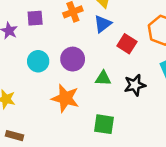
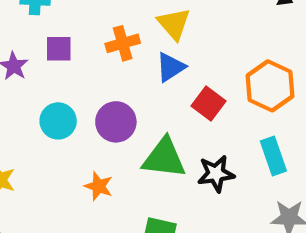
green triangle: (103, 78) -> (164, 158), size x1.6
orange star: (65, 98) -> (99, 186), size x0.6

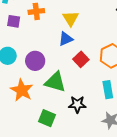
orange cross: (123, 43) -> (36, 11), moved
black star: (216, 174) -> (77, 104), moved
orange star: (99, 186) -> (22, 90), size x1.6

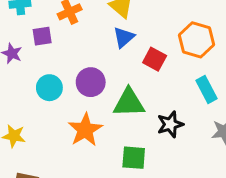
orange star: (22, 90) -> (85, 130), turned 30

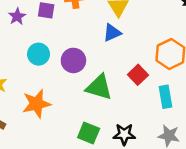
red square: (155, 59) -> (138, 75), moved
black star: (170, 124) -> (124, 134), moved
orange star: (85, 130) -> (36, 104), moved

